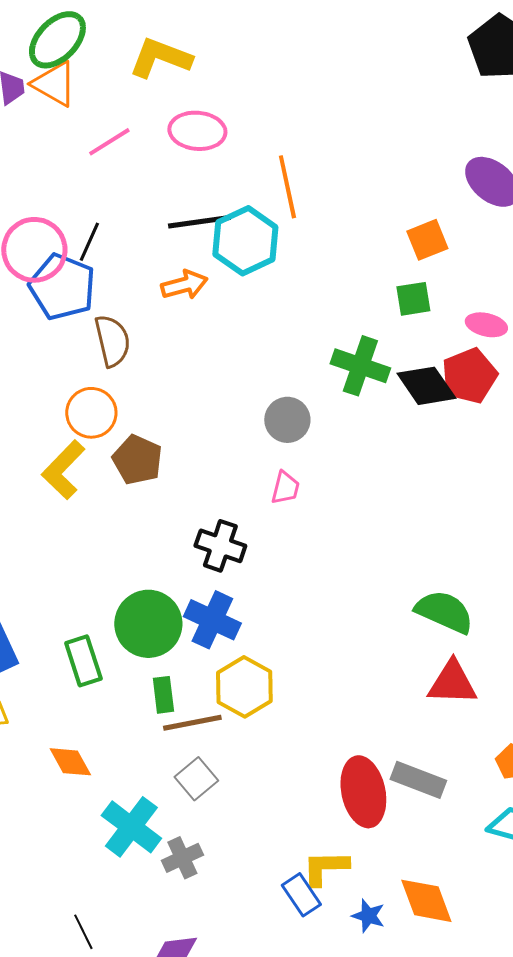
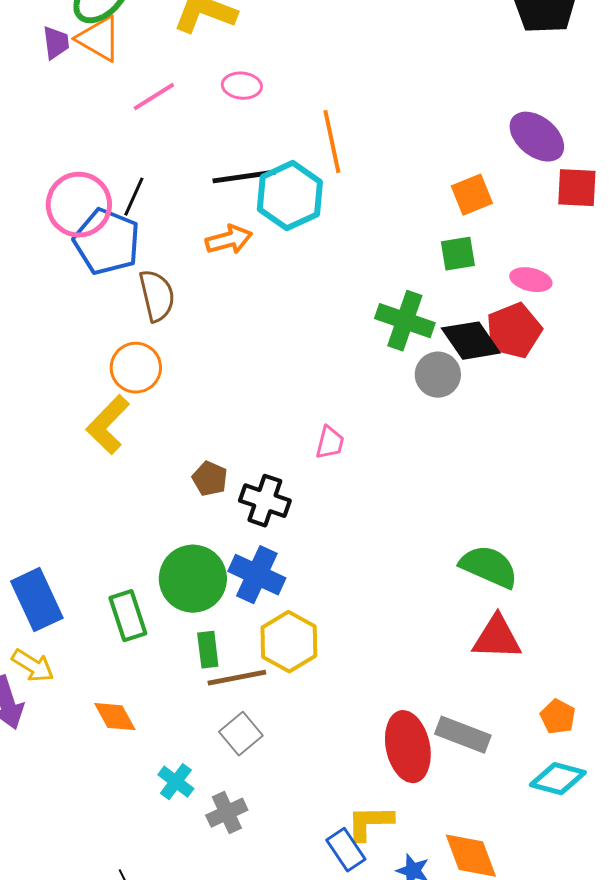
pink ellipse: (197, 131) -> (242, 86), size x0.7
gray circle: (287, 420) -> (438, 375), moved
brown pentagon: (137, 460) -> (210, 479), moved, size x0.7
cyan cross: (131, 827) -> (176, 782), size x0.6

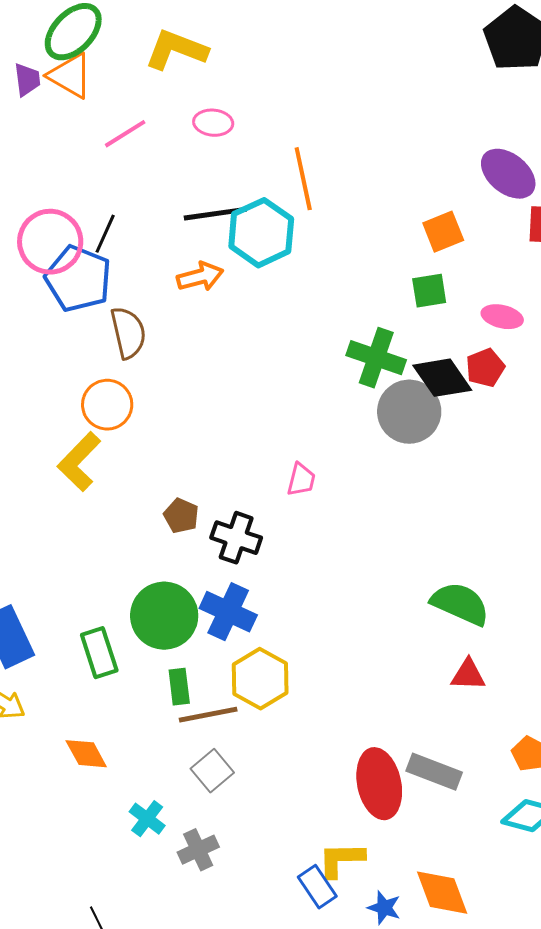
red pentagon: (514, 331) -> (485, 368), size x0.7
gray circle: (438, 375) -> (409, 412), size x1.4
red triangle: (497, 638) -> (468, 675), size x0.7

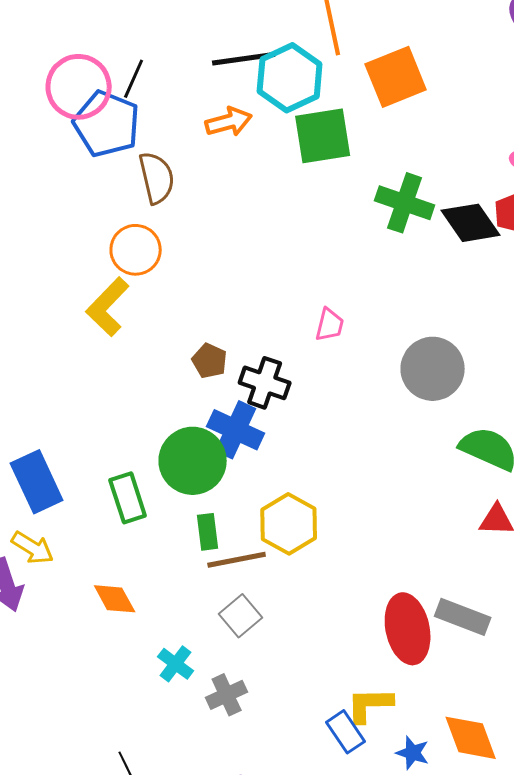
orange square: (443, 232) -> (396, 77), moved, size x1.5
green square: (429, 291) -> (323, 136), moved, size x1.6
gray circle: (409, 412) -> (433, 369), moved
blue cross: (228, 612) -> (236, 430), moved

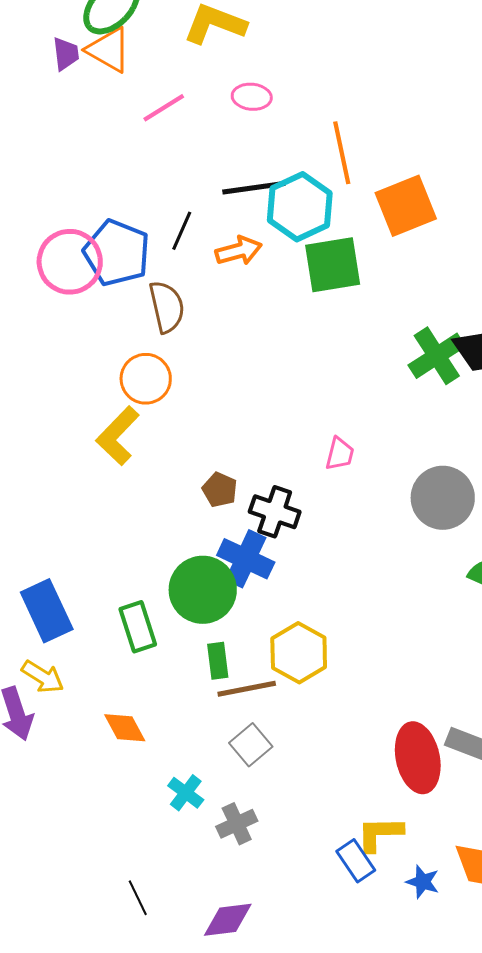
black line: (134, 79) -> (182, 231), moved
pink circle: (79, 87) -> (70, 262), moved
green cross: (405, 203) -> (437, 356), moved, turned 38

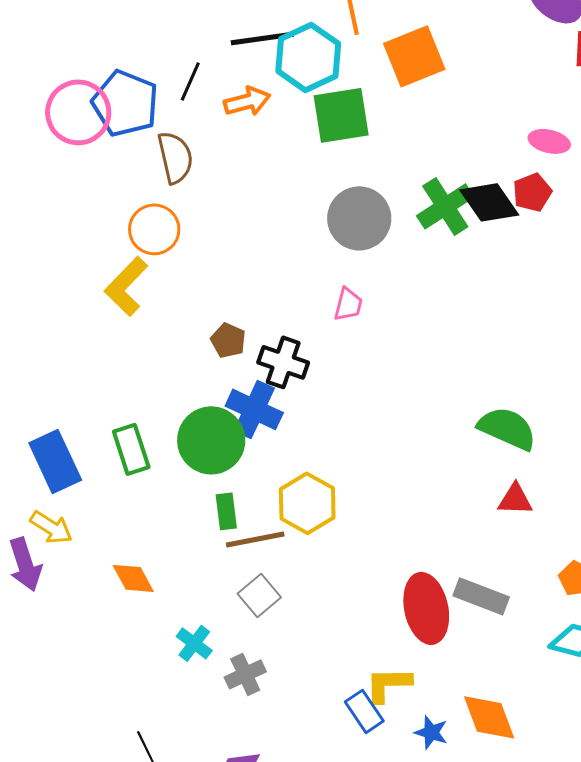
gray circle: (443, 498) -> (359, 218), moved
green rectangle: (138, 627) -> (131, 449), moved

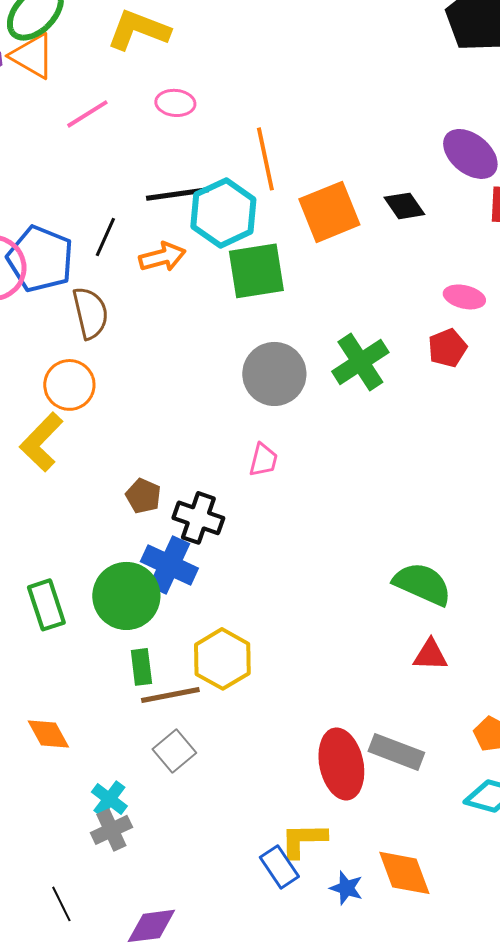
black diamond: (489, 202) -> (404, 206), moved, size x0.7
gray cross: (245, 674) -> (111, 830), moved

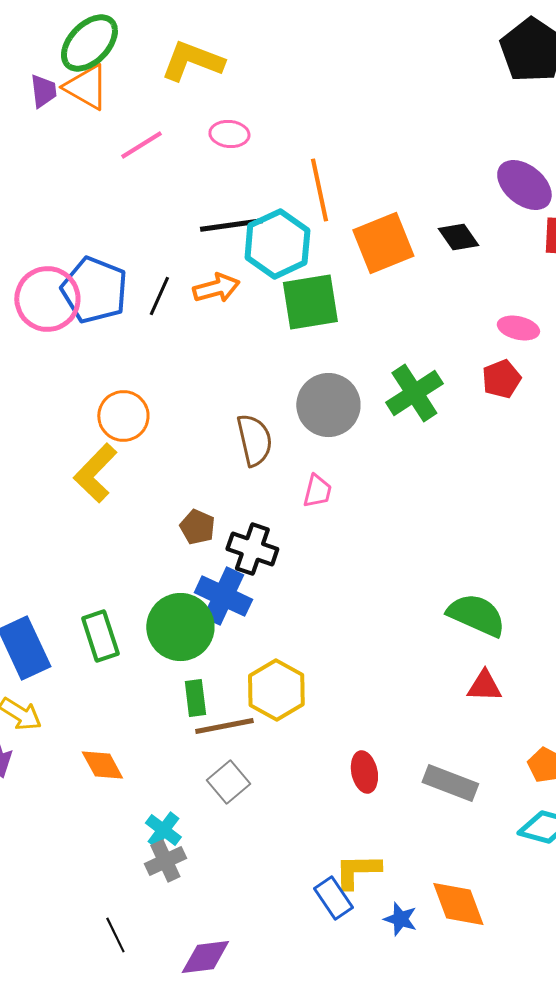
black line: (105, 237) -> (159, 296), moved
brown semicircle: (90, 313) -> (254, 440), moved
red ellipse: (341, 764) -> (364, 772), moved, size x0.6

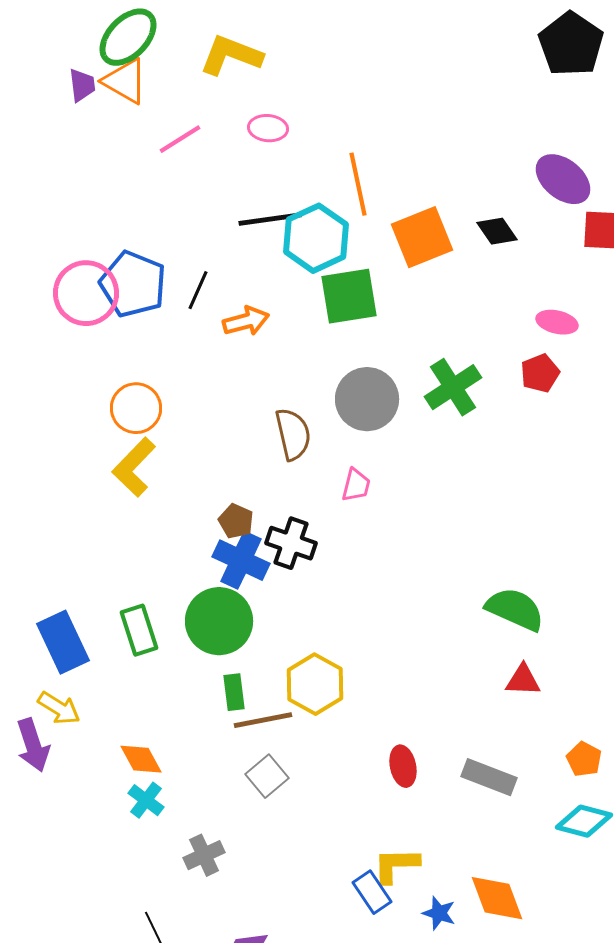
orange arrow: (216, 288) -> (246, 321), moved
orange circle: (123, 416) -> (136, 408), moved
blue cross: (223, 596) -> (241, 560), moved
cyan cross: (163, 830) -> (146, 800), moved

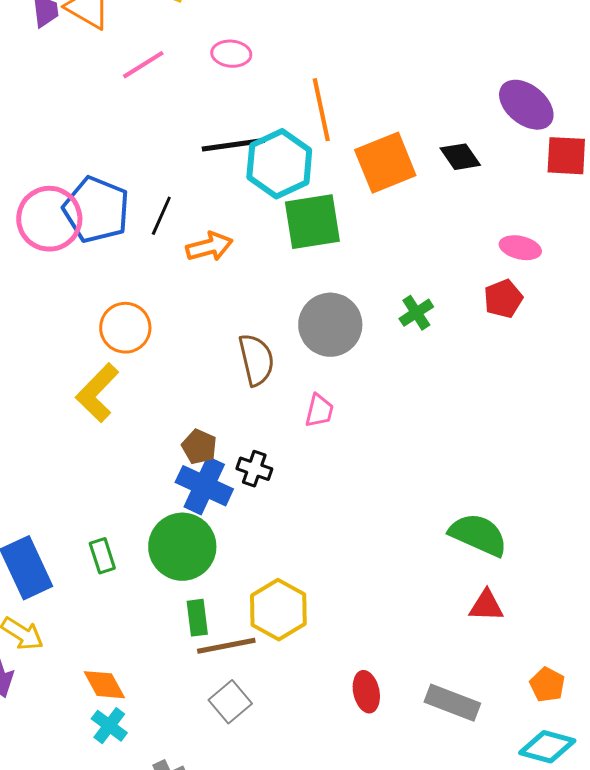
green cross: (453, 387) -> (416, 313), size x0.6
orange circle: (136, 408) -> (125, 328), moved
black cross: (291, 543) -> (254, 469), size x0.7
green rectangle: (139, 630) -> (102, 556), size x0.7

